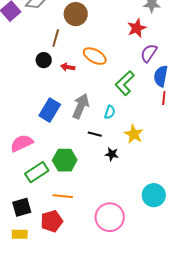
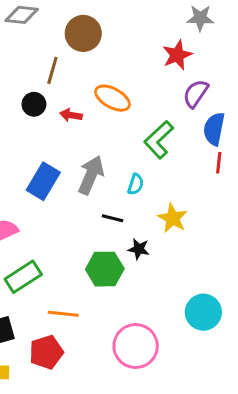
green hexagon: (65, 160) -> (105, 269), moved

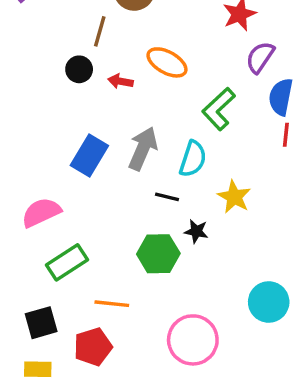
cyan semicircle: (136, 184) -> (193, 159), size x1.5

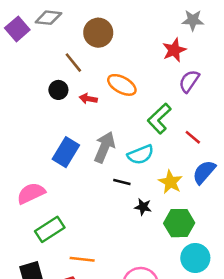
brown line: (100, 31) -> (73, 63), turned -55
blue semicircle: (281, 97) -> (204, 172), moved, turned 30
red line: (286, 135) -> (193, 137), moved, turned -56
cyan semicircle: (193, 159) -> (141, 155), turned 50
green hexagon: (158, 254) -> (179, 223), moved

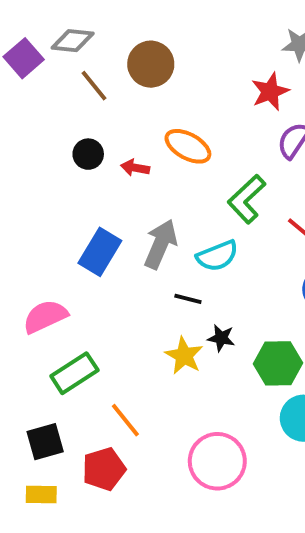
brown line: (73, 63) -> (94, 86), moved
yellow star: (170, 182) -> (184, 356), moved
orange line: (82, 259) -> (125, 420), turned 45

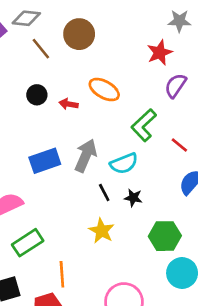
blue rectangle: (100, 252) -> (45, 161), turned 40
black line: (188, 299) -> (104, 192), turned 48
black star: (221, 338) -> (133, 198), moved
orange line: (125, 420) -> (62, 274), turned 35

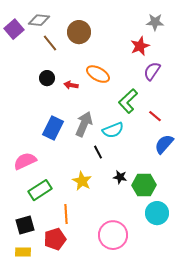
blue rectangle: (45, 161) -> (53, 128), turned -45
black star: (133, 198) -> (120, 177), moved
yellow star: (102, 231) -> (82, 181), moved

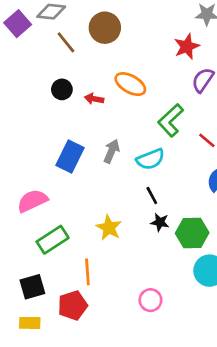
gray arrow: (84, 124) -> (112, 151), size x0.7
black line: (98, 152) -> (152, 195), moved
pink circle: (113, 235) -> (150, 300), size x0.6

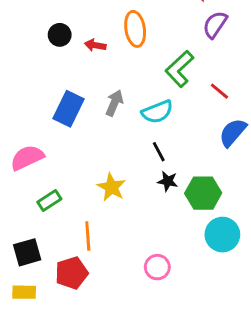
orange ellipse: (130, 84) -> (135, 29), turned 52
green rectangle: (53, 240) -> (49, 201), size x0.7

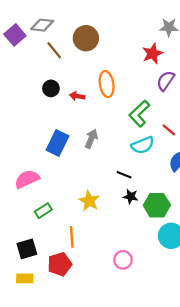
cyan semicircle: (157, 112) -> (143, 145), moved
black line: (159, 152) -> (124, 175), turned -40

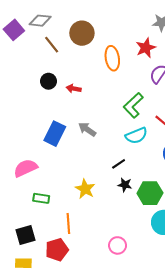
orange ellipse: (107, 84) -> (112, 58), moved
gray arrow: (91, 139) -> (87, 129), turned -78
black line: (124, 175) -> (119, 164), turned -56
green rectangle: (43, 211) -> (41, 198), turned 42

